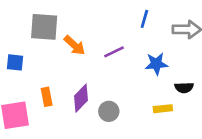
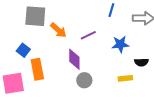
blue square: (15, 62) -> (23, 50), moved, turned 32
orange rectangle: (47, 97) -> (37, 69), size x1.5
purple diamond: (81, 98) -> (74, 59), moved, turned -45

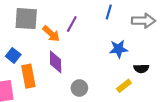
purple line: (88, 35) -> (72, 24), moved, turned -35
purple diamond: (74, 59) -> (56, 62), moved
yellow rectangle: (125, 78) -> (124, 86), turned -32

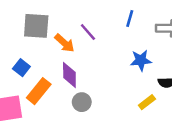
purple line: (72, 24) -> (88, 32), turned -70
orange rectangle: (28, 76) -> (39, 91), turned 50
gray circle: (79, 88) -> (82, 102), moved

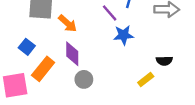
purple line: (88, 32) -> (110, 13), moved
blue star: (141, 60) -> (124, 35), moved

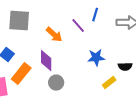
orange arrow: (68, 23) -> (54, 35), moved
blue star: (124, 35) -> (96, 58), moved

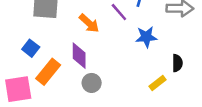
blue star: (96, 58) -> (146, 37), moved
black semicircle: (125, 67) -> (177, 63), turned -88

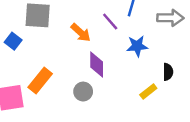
blue square: (31, 48) -> (13, 41), moved
purple diamond: (79, 56) -> (97, 65), moved

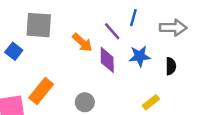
purple diamond: (97, 65) -> (107, 60), moved
black semicircle: (168, 72) -> (171, 66), moved

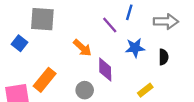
orange arrow: (82, 43) -> (82, 48), moved
purple diamond: (107, 60) -> (105, 70), moved

